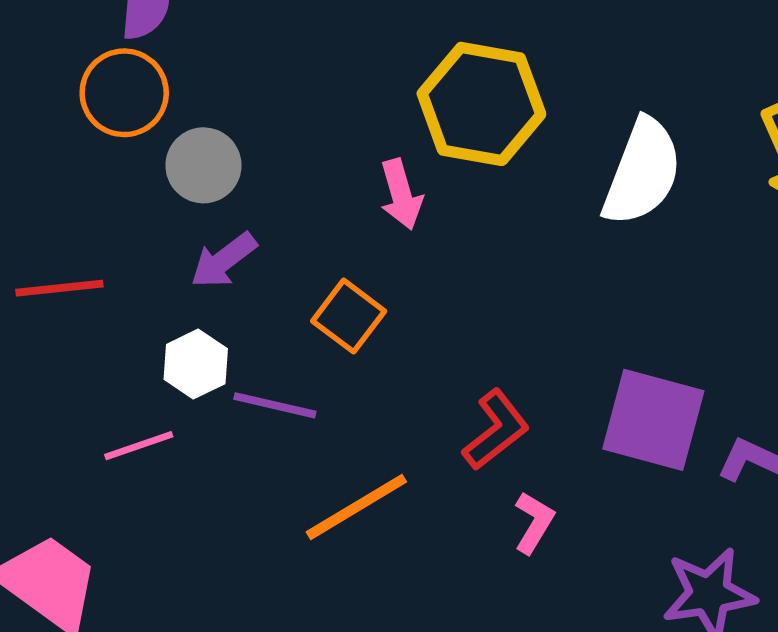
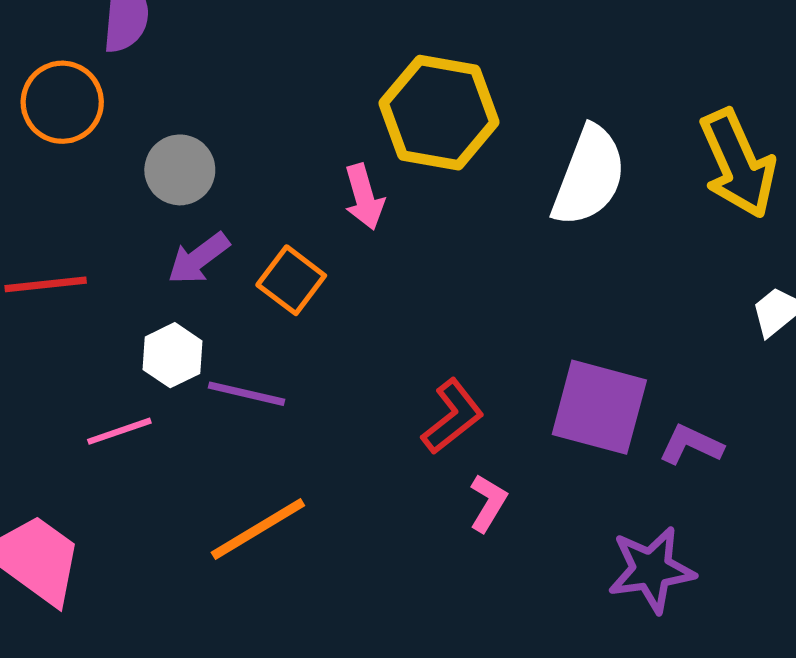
orange circle: (124, 93) -> (62, 102), moved
orange square: (349, 316) -> (291, 280), moved
orange line: (356, 507) -> (258, 529), moved

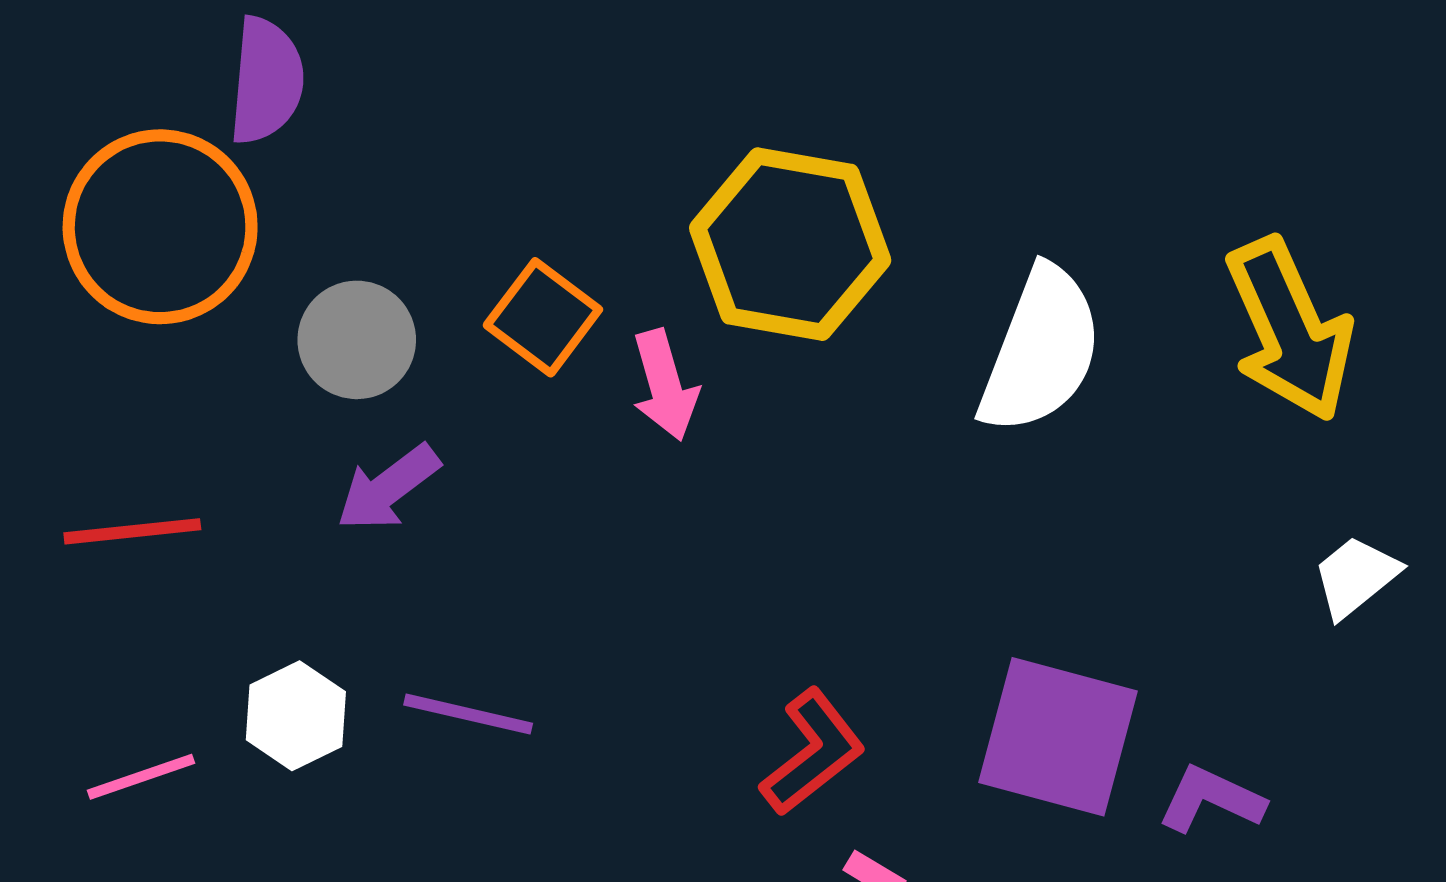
orange circle: (62, 102) -> (160, 227), size x1.4
orange square: (291, 280) -> (543, 317), moved
white hexagon: (173, 355) -> (296, 716), moved
pink line: (119, 431) -> (141, 777), moved

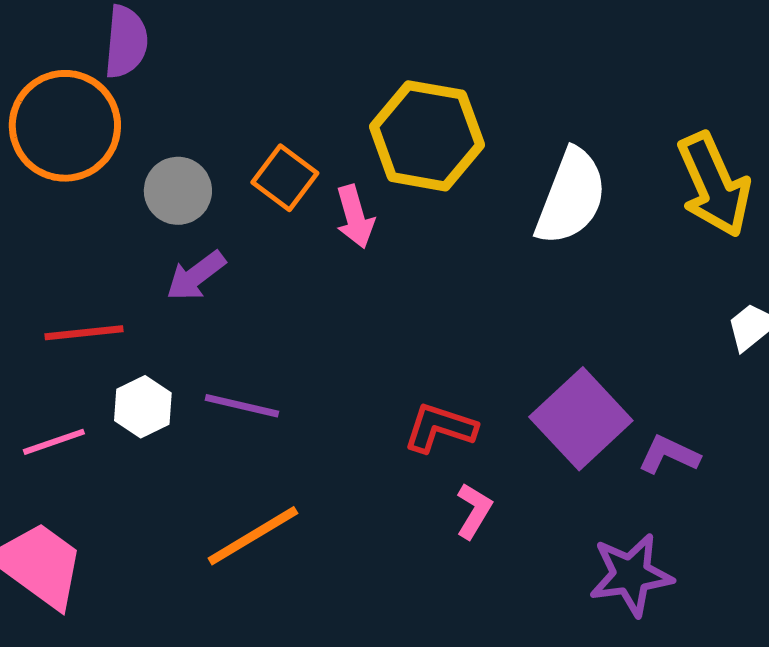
red line: (132, 531) -> (84, 333), moved
purple square: (1058, 737) -> (581, 419), turned 32
red L-shape: (813, 752) -> (440, 428), turned -124

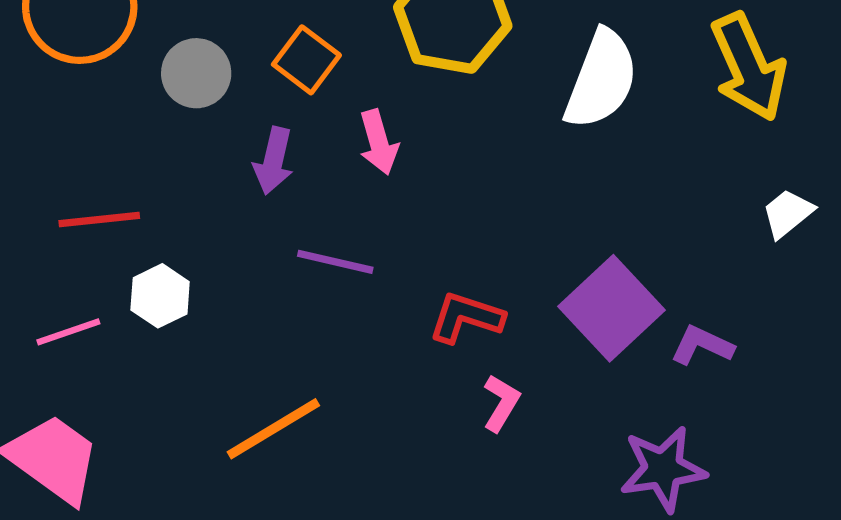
pink arrow: (355, 217) -> (379, 142), moved
purple arrow: (196, 276) -> (273, 161), moved, turned -40
purple line: (242, 406) -> (335, 262), moved

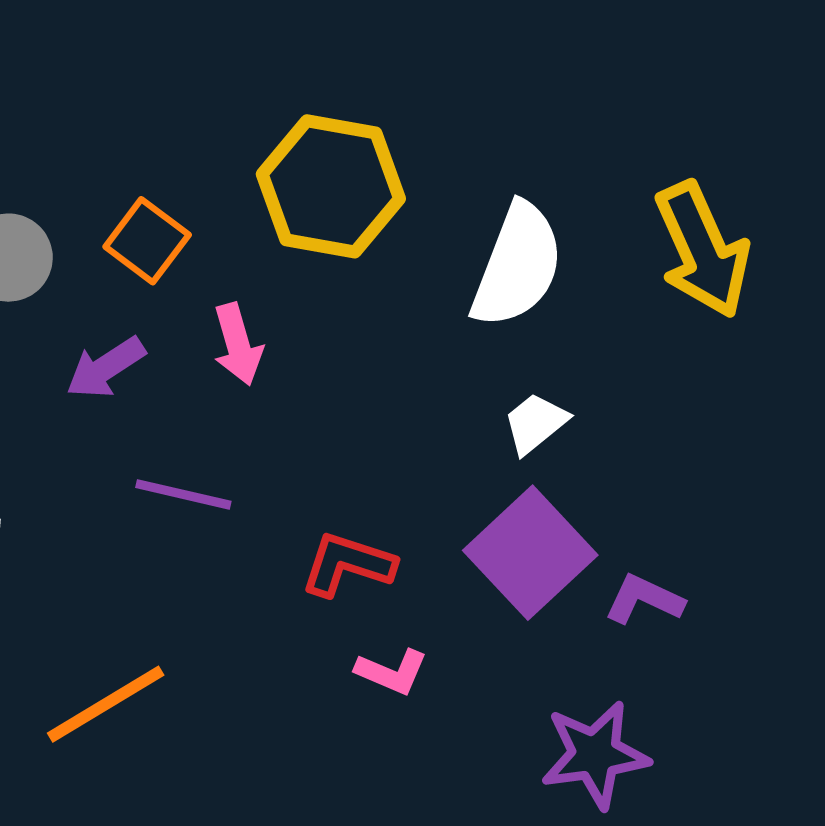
purple arrow: (273, 161) -> (106, 368), turned 44
white trapezoid: (788, 213) -> (535, 423), moved
pink L-shape: (501, 403) -> (392, 672), turned 82

